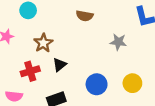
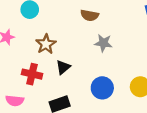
gray star: (118, 42) -> (103, 43), moved
red cross: (30, 71) -> (32, 74), turned 30

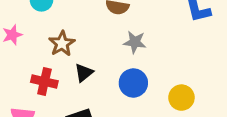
blue circle: (102, 88) -> (133, 83), moved

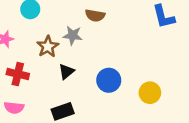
gray star: (135, 42) -> (73, 35), moved
red cross: (44, 82) -> (18, 74), moved

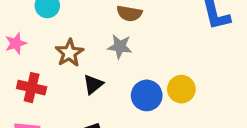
gray star: (73, 35) -> (120, 47), moved
yellow circle: (150, 93) -> (181, 89), moved

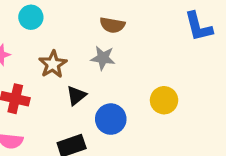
blue circle: (147, 95) -> (111, 119), moved

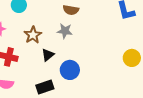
yellow circle: (164, 100) -> (132, 58), moved

